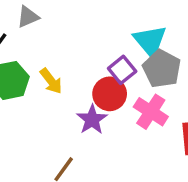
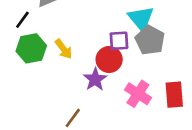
purple square: (122, 70) -> (119, 41), turned 35
pink cross: (151, 112) -> (138, 94), moved

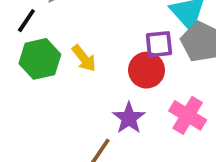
purple star: (95, 79) -> (129, 118), moved

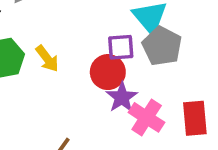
purple star: (129, 118) -> (122, 97), moved

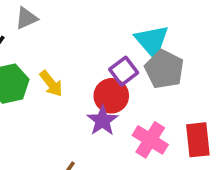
purple square: (121, 47) -> (124, 71), turned -32
purple star: (122, 97) -> (102, 121), moved

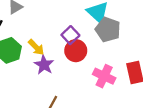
purple square: (124, 71) -> (70, 35), moved
purple star: (102, 121) -> (44, 65), moved

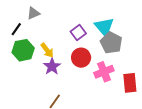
purple square: (70, 35) -> (78, 33), moved
pink cross: (104, 76) -> (104, 72), moved, turned 36

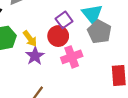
red circle: (81, 58) -> (58, 36), moved
pink cross: (104, 72) -> (72, 57), moved

